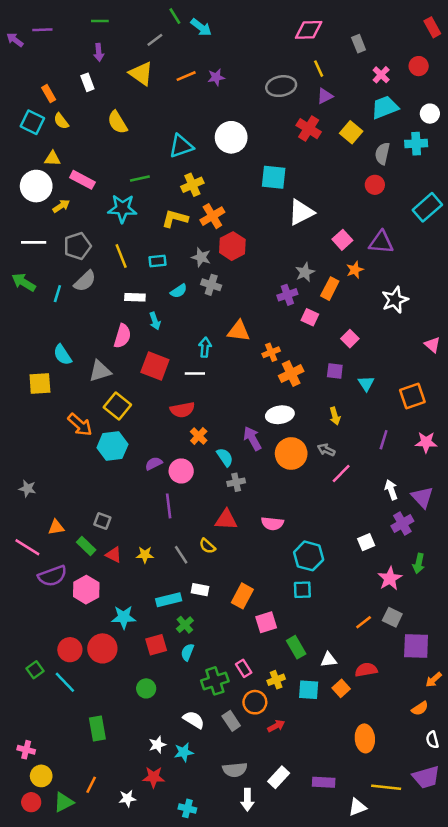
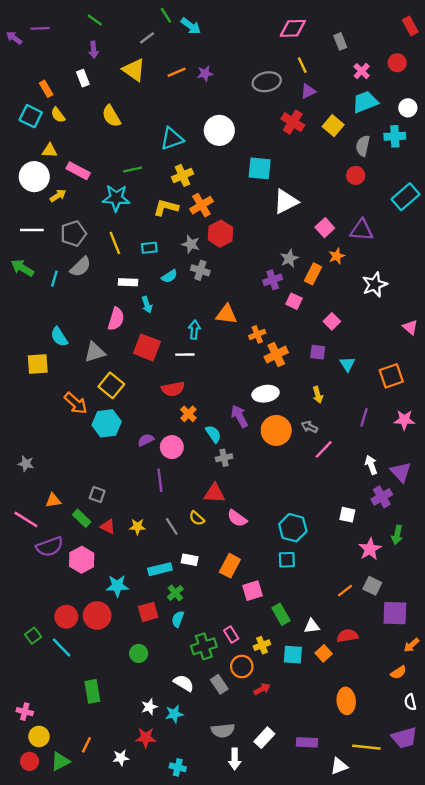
green line: (100, 21) -> (95, 20), turned 35
pink semicircle: (272, 523) -> (237, 518), moved, turned 30
white square: (366, 542) -> (347, 515), turned 35

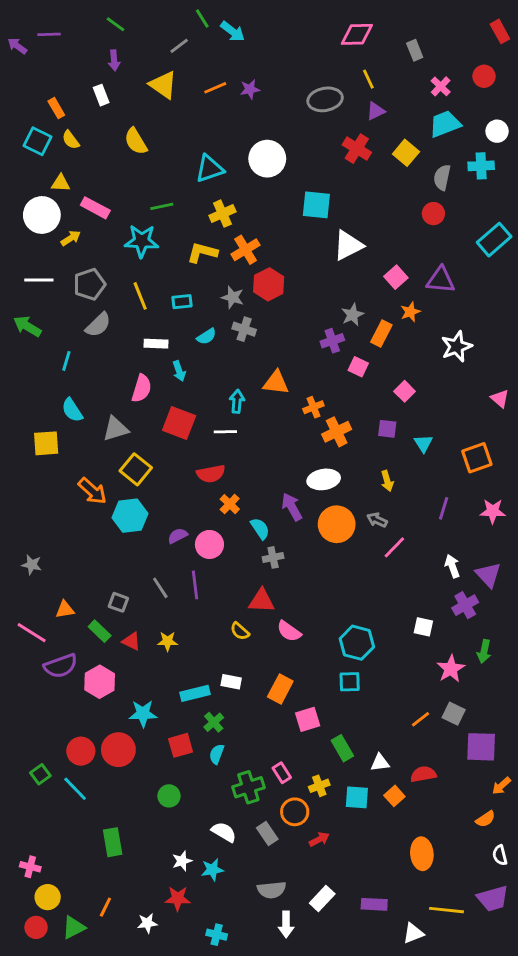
cyan line: (54, 279) -> (66, 361), moved
gray line: (172, 527) -> (160, 588), moved

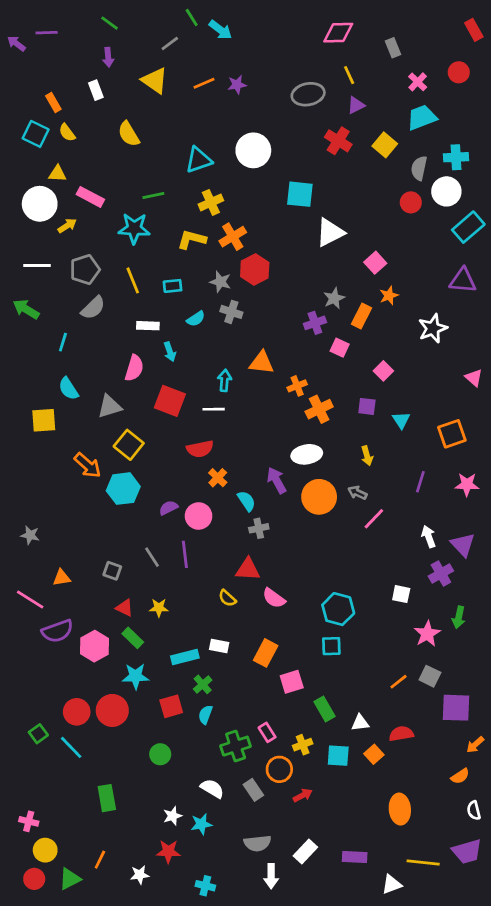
white circle: (497, 131) -> (446, 191), moved, size x1.4
purple triangle: (441, 280) -> (463, 280), moved
green rectangle: (100, 631) -> (133, 638), moved

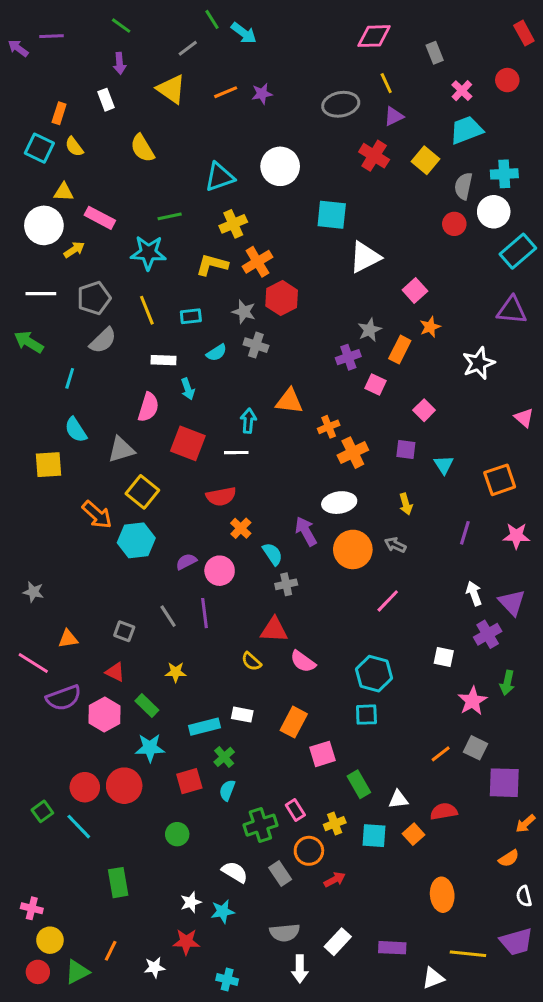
orange rectangle: (53, 102) -> (59, 113), turned 48
pink line: (374, 519) -> (388, 601), moved
red triangle: (125, 608) -> (115, 672), moved

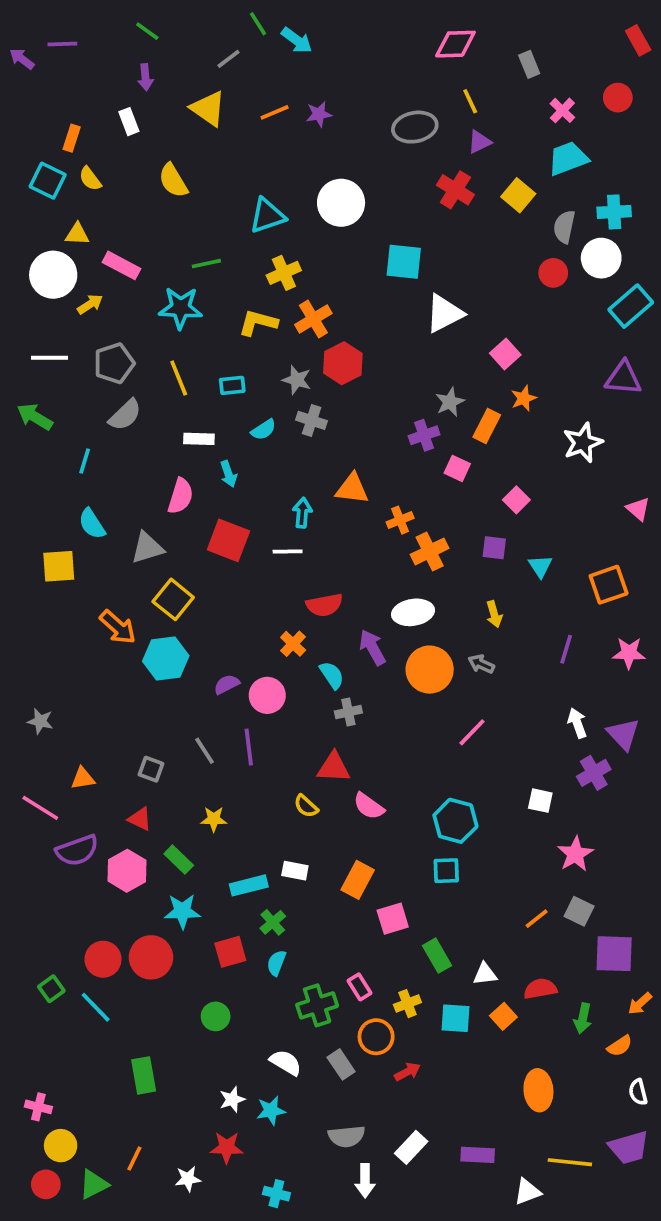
red semicircle: (221, 496) -> (324, 605), moved
green arrow: (507, 683) -> (583, 1018), moved

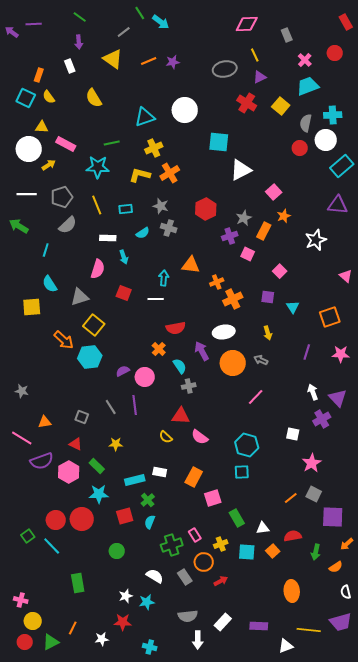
red hexagon: (343, 363) -> (206, 209), moved
red square: (228, 540) -> (124, 293), size x0.7

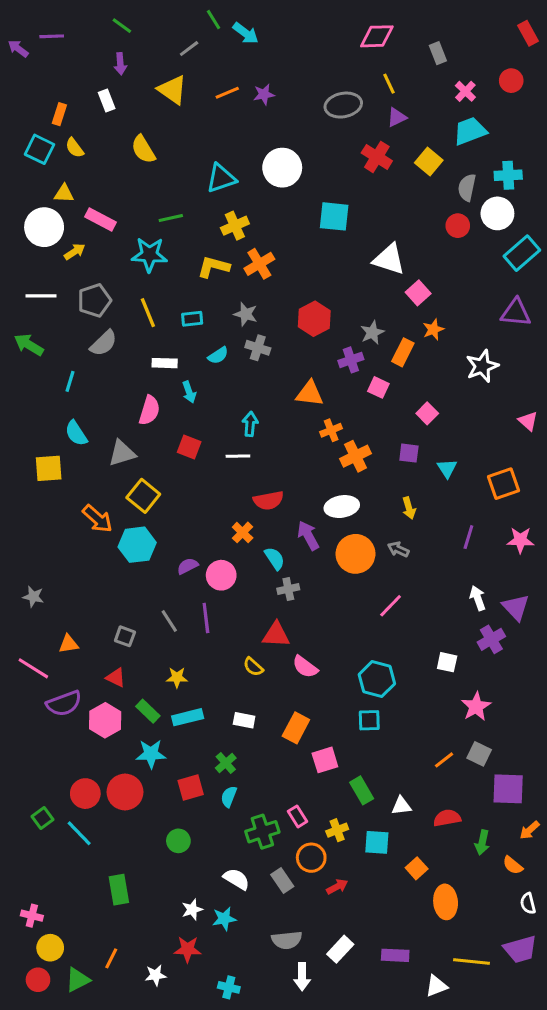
white triangle: (241, 170) -> (389, 259), moved, turned 45
orange triangle: (191, 265) -> (310, 394), moved
cyan rectangle: (135, 480) -> (188, 717), moved
orange square: (273, 551) -> (417, 868), moved
orange semicircle: (336, 567) -> (513, 865), turned 72

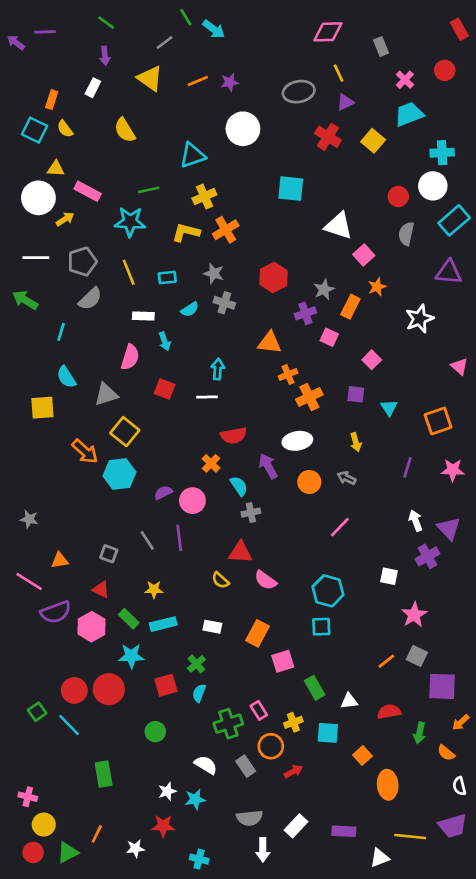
white rectangle: (107, 100) -> (93, 88), turned 48
white circle: (282, 168) -> (243, 129), moved
gray semicircle: (467, 187) -> (406, 234), moved
orange circle: (355, 554) -> (309, 482), size x0.7

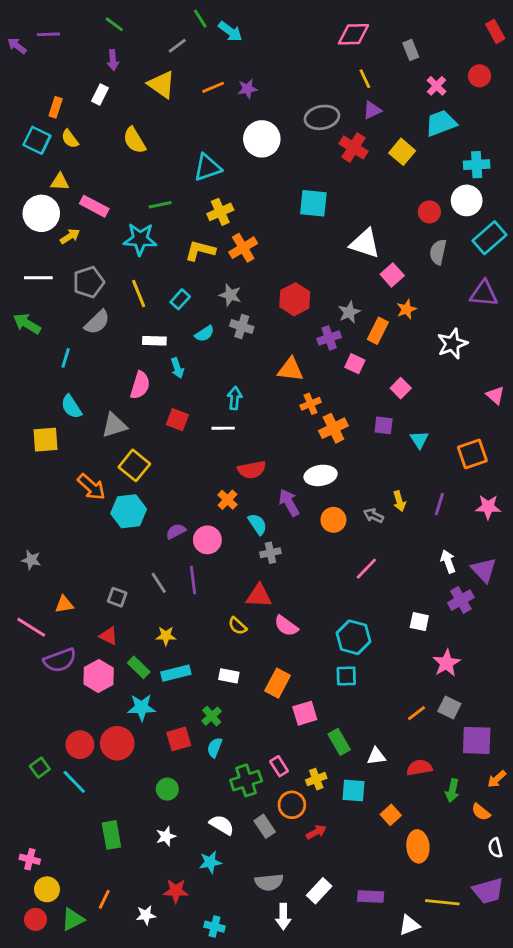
gray ellipse: (299, 92) -> (322, 117), moved
cyan rectangle: (167, 278) -> (180, 299), turned -42
yellow arrow: (356, 442) -> (399, 501), moved
white star: (167, 791) -> (166, 836), moved

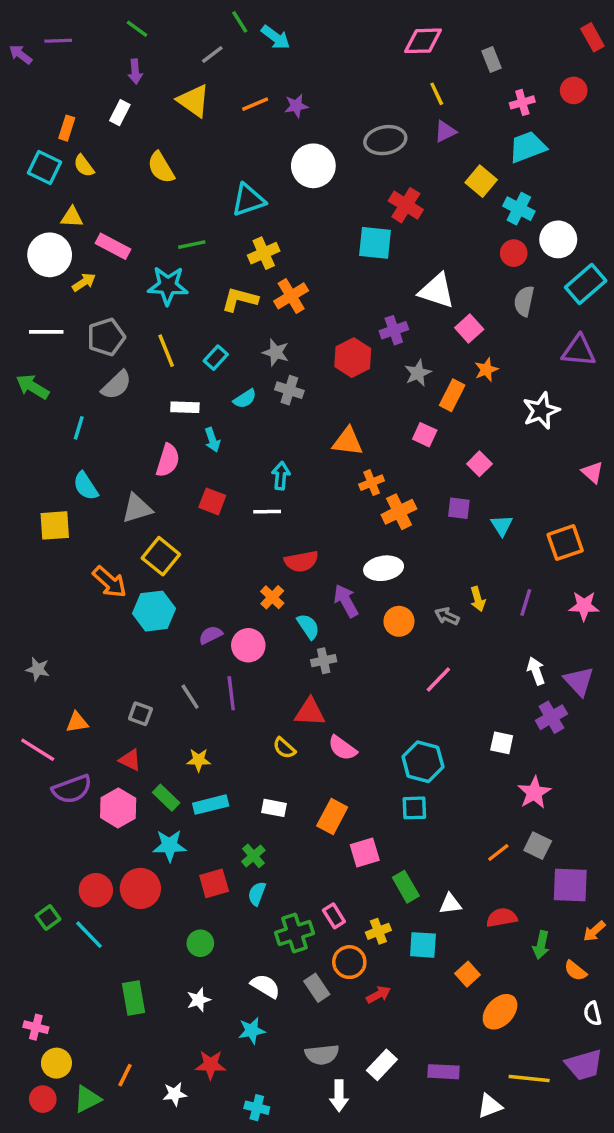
pink cross: (437, 86) -> (522, 102), turned 30
red cross: (353, 147) -> (406, 205), moved
cyan cross: (477, 165) -> (519, 209), moved, turned 30
purple cross: (329, 338) -> (394, 330), moved
orange ellipse: (418, 846) -> (500, 1012), turned 48

